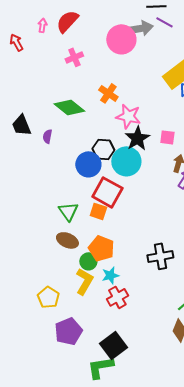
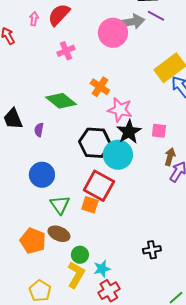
black hexagon: (103, 149) -> (95, 143), size x1.4
blue circle: (88, 164) -> (42, 175), moved
orange pentagon: (101, 248) -> (33, 241), moved
black cross: (160, 256) -> (152, 250), size x0.7

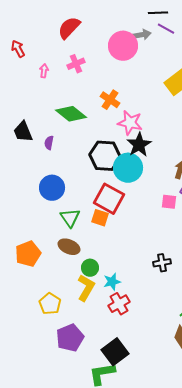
pink arrow: (34, 19) -> (44, 71), moved
gray arrow: (132, 22) -> (142, 35), size x0.7
pink square: (159, 131) -> (169, 202), moved
orange pentagon: (33, 241) -> (28, 254), moved, turned 30

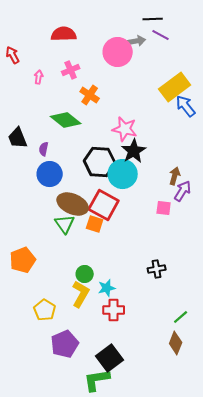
red semicircle: (69, 28) -> (64, 34), turned 45
orange cross: (110, 100) -> (90, 95), moved
blue circle: (52, 188) -> (50, 174), moved
brown ellipse: (69, 247) -> (73, 204), moved, size x1.4
red cross: (119, 304) -> (114, 310), turned 30

